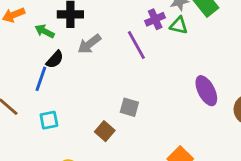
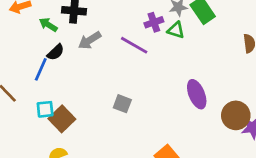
purple line: (136, 45) -> (134, 45), turned -36
brown square: (105, 131) -> (62, 119), moved, size x1.4

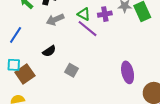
green triangle: (176, 30) -> (84, 14), moved
black semicircle: (56, 52) -> (49, 51), moved

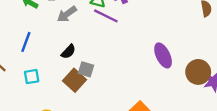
gray square: (72, 70) -> (86, 69), moved
brown square: (25, 74) -> (75, 80), moved

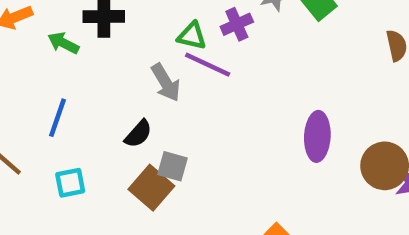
gray arrow: (67, 14) -> (166, 83), moved, turned -84
purple ellipse: (163, 55) -> (317, 136), turned 30

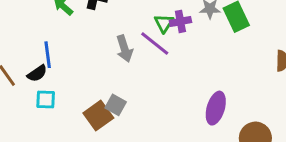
green triangle: (192, 36) -> (164, 23), moved, turned 36
blue line: (58, 118) -> (48, 55), turned -40
black semicircle: (138, 134) -> (37, 73), moved

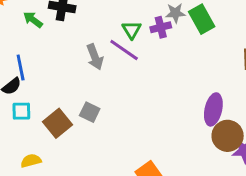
purple cross: (180, 21) -> (161, 27), moved
purple ellipse: (216, 108) -> (213, 109), moved
brown square: (98, 116) -> (58, 123), moved

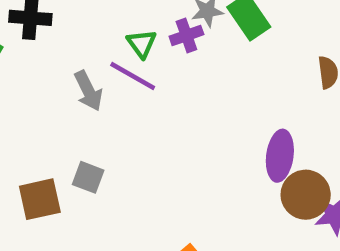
brown square: (58, 123) -> (40, 199), turned 32

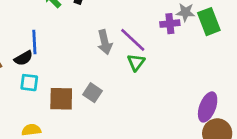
green triangle: (142, 43) -> (136, 62), moved

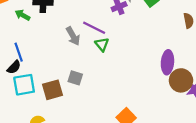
cyan square: (29, 83) -> (24, 85), size x1.5

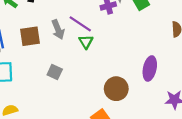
brown circle: (181, 80) -> (116, 89), moved
brown square: (52, 90) -> (30, 36), moved

